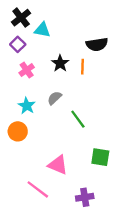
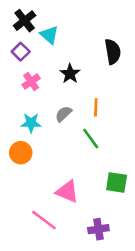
cyan triangle: (42, 30) -> (49, 35), turned 30
black semicircle: (97, 44) -> (113, 52), turned -90
orange line: (82, 67) -> (96, 107), moved
cyan star: (27, 106) -> (31, 123), turned -30

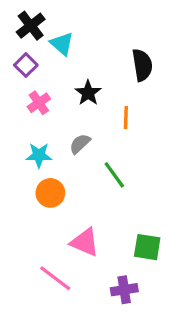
orange line: (96, 107) -> (126, 117), moved
orange circle: (21, 153) -> (50, 193), moved
green square: (117, 182) -> (147, 247), moved

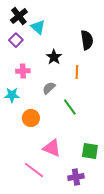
pink cross: (39, 103) -> (23, 71), moved, turned 32
cyan star: (39, 155) -> (12, 95), moved

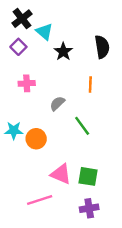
black star: (54, 57) -> (63, 52), moved
cyan star: (12, 95) -> (14, 130), moved
green square: (90, 151) -> (88, 176), moved
pink line: (34, 170) -> (40, 200), turned -55

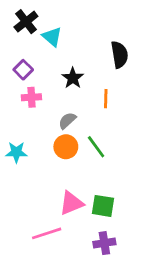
purple square: (18, 47) -> (23, 70), moved
black star: (63, 52) -> (73, 78), moved
orange circle: (36, 139) -> (66, 147), moved
pink triangle: (61, 174) -> (71, 203), turned -45

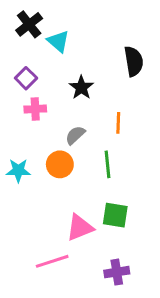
orange line: (106, 99) -> (118, 123), moved
orange circle: (66, 147) -> (60, 164), moved
green line: (96, 147) -> (108, 164), turned 30
green square: (103, 206) -> (115, 215), moved

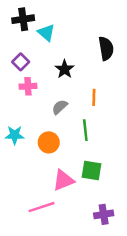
black cross: (29, 24) -> (23, 19), turned 30
orange circle: (60, 164) -> (49, 142), moved
purple cross: (117, 272) -> (104, 214), moved

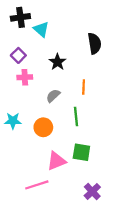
purple cross: (104, 214) -> (92, 191), turned -35

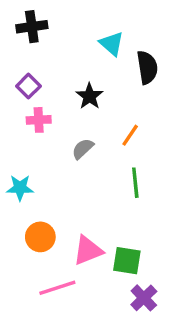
cyan triangle: (41, 29) -> (112, 44), moved
orange line: (84, 87) -> (130, 135), turned 32
green line: (76, 116) -> (135, 183), moved
orange circle: (43, 127) -> (40, 237), moved
green square: (81, 152) -> (127, 261), moved

